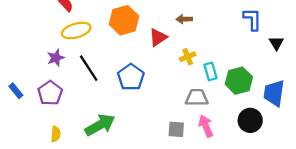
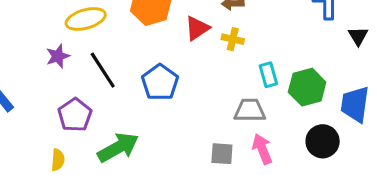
yellow cross: (188, 57) -> (233, 39), moved, turned 35
purple pentagon: (50, 93) -> (75, 115), moved

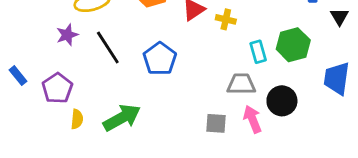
green hexagon: (307, 87) -> (293, 45), moved
purple pentagon: (75, 115) -> (57, 88), moved
black circle: (323, 141) -> (282, 101), moved
yellow semicircle: (58, 160) -> (77, 119), moved

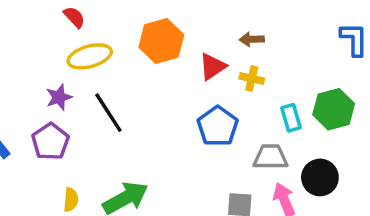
blue pentagon: (160, 59) -> (218, 126), moved
purple pentagon: (57, 88) -> (50, 142), moved

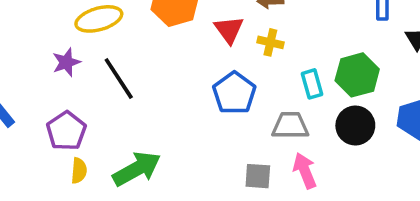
red triangle: (212, 67) -> (229, 30), turned -32
purple pentagon: (50, 142) -> (66, 131), moved
black circle: (320, 177) -> (355, 126), moved

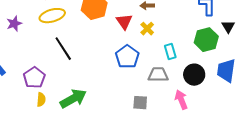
yellow cross: (270, 42) -> (147, 29), turned 32
purple star: (66, 62) -> (14, 24), moved
green hexagon: (357, 75) -> (206, 40), moved
pink arrow: (305, 171) -> (181, 100), moved

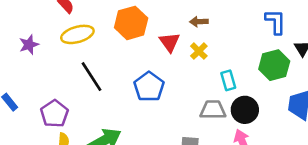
blue pentagon: (127, 57) -> (149, 87), moved
black circle: (194, 75) -> (245, 110), moved

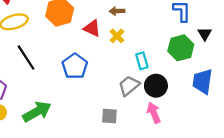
red triangle: (169, 42) -> (92, 28), turned -30
gray trapezoid: (213, 110) -> (129, 86), turned -40

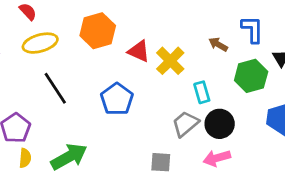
brown arrow: (117, 11) -> (218, 44), moved, turned 32
yellow cross: (117, 36) -> (170, 61), size x1.5
pink arrow: (154, 113) -> (217, 158), turned -84

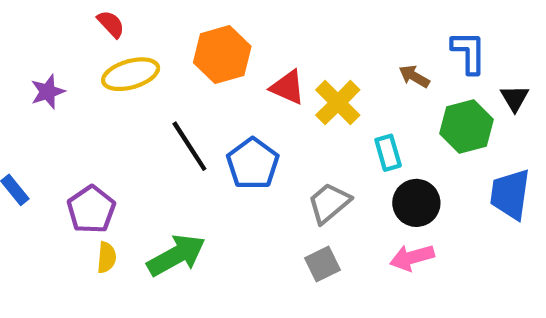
black line: (55, 88) -> (189, 146), moved
gray trapezoid: (185, 124) -> (329, 203), moved
gray square: (161, 162) -> (323, 264), turned -30

